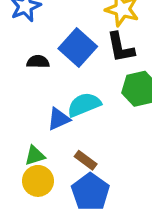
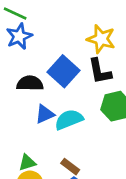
black semicircle: (38, 62) -> (30, 83), size x1.4
blue triangle: (59, 119) -> (45, 114), moved

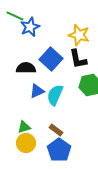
blue star: (19, 36) -> (30, 27), moved
cyan semicircle: (69, 120) -> (55, 95), turned -45

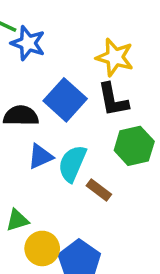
blue star: (30, 27) -> (28, 43), turned -30
brown rectangle: (56, 130) -> (99, 190), moved
yellow circle: (26, 143) -> (42, 248), moved

